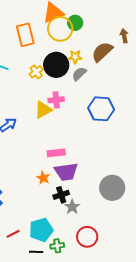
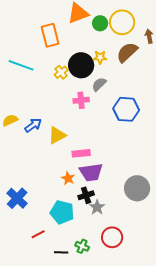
yellow circle: (60, 29) -> (122, 22), moved
gray semicircle: (79, 74) -> (99, 84), moved
yellow triangle: (43, 110) -> (57, 135), moved
cyan pentagon: (41, 230) -> (62, 212), moved, turned 30
green cross: (57, 246) -> (82, 246), turned 32

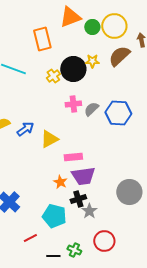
gray semicircle: (99, 84) -> (91, 109), moved

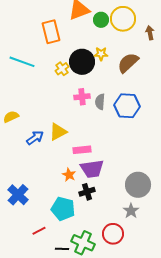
brown semicircle: (119, 56) -> (128, 63), moved
gray semicircle: (91, 109) -> (100, 102), turned -42
blue arrow: (25, 129) -> (35, 138), moved
gray star: (89, 211) -> (131, 211), moved
green cross: (74, 250) -> (83, 243), size x1.6

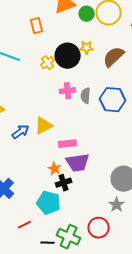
orange rectangle: (51, 32) -> (37, 26), size x0.7
black cross: (87, 192) -> (64, 183), moved

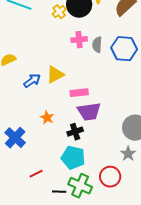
orange star: (55, 169) -> (47, 118), moved
cyan pentagon: (49, 203) -> (73, 158), moved

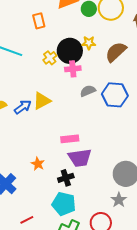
pink cross: (79, 40) -> (73, 69), moved
gray semicircle: (97, 45) -> (88, 91), turned 63
yellow triangle: (55, 75) -> (42, 101), moved
blue arrow: (32, 81) -> (23, 107), moved

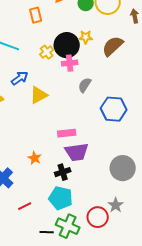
gray semicircle: (88, 91) -> (85, 85), turned -35
blue hexagon: (115, 95) -> (114, 109), moved
blue arrow: (23, 107) -> (20, 78), moved
gray star: (119, 200) -> (116, 205), moved
red line: (27, 220) -> (25, 206), moved

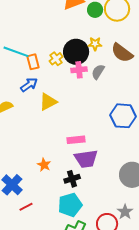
orange rectangle: (36, 15) -> (33, 62), moved
brown semicircle: (113, 46) -> (122, 53), turned -100
gray semicircle: (85, 85) -> (98, 72), moved
cyan pentagon: (61, 198) -> (70, 205), turned -30
red line: (25, 206) -> (26, 207), moved

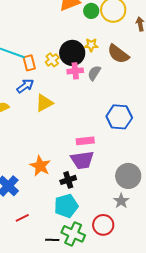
pink rectangle: (76, 140) -> (85, 141), moved
orange star: (44, 165) -> (40, 166), size x1.5
red line: (26, 207) -> (22, 218), moved
gray star: (125, 212) -> (121, 201), moved

